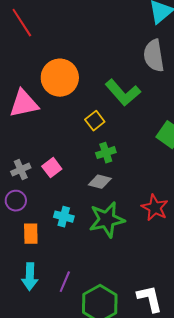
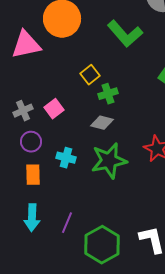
yellow square: (95, 121) -> (90, 75), moved
purple circle: (16, 201) -> (31, 142), moved

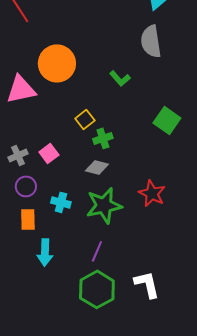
green L-shape: (125, 34) -> (120, 78), size x0.6
cyan arrow: (32, 218) -> (45, 252), moved
purple line: (67, 223) -> (97, 251), moved

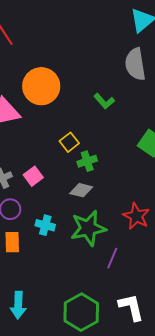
purple line: (97, 251) -> (112, 258), moved
cyan arrow: (45, 252) -> (18, 305), moved

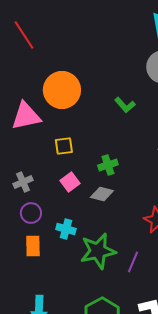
yellow square: (69, 142) -> (64, 146), moved, turned 30
pink square: (33, 176) -> (70, 182), moved
green star: (88, 228) -> (98, 251), moved

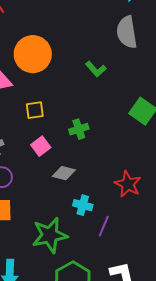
gray diamond: (102, 194) -> (64, 173), moved
cyan cross: (66, 229) -> (83, 205), moved
green star: (98, 251) -> (50, 235), moved

